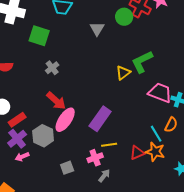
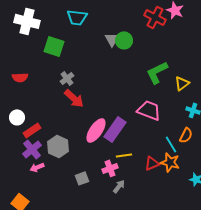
green circle: (124, 17) -> (124, 40), moved
yellow triangle: (123, 73) -> (182, 83), moved
pink trapezoid: (160, 93) -> (149, 110), moved
red arrow: (56, 101) -> (74, 98), moved
pink ellipse: (65, 120) -> (96, 130), moved

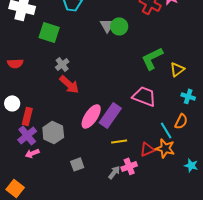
red rectangle: (32, 130) -> (27, 116), turned -42
pink cross: (110, 168) -> (129, 166), moved

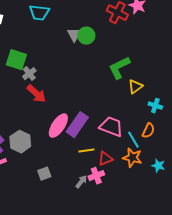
green square: (49, 32) -> (16, 60), moved
yellow triangle: (177, 69) -> (135, 87), moved
pink trapezoid: (144, 96) -> (111, 127), moved
red triangle: (147, 149) -> (105, 159), moved
cyan star: (191, 165) -> (158, 166), moved

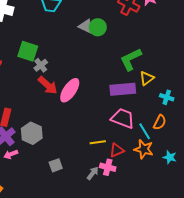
gray triangle: (74, 35) -> (86, 26), turned -35
purple rectangle: (77, 125) -> (123, 89), moved, turned 50
pink ellipse: (58, 126) -> (70, 90), moved
pink cross: (96, 176) -> (108, 167), turned 35

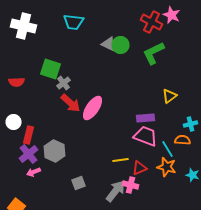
green L-shape: (131, 59) -> (154, 53), moved
purple rectangle: (123, 89) -> (146, 118), moved, size x0.7
cyan cross: (167, 97) -> (190, 124), moved, turned -32
orange semicircle: (160, 122) -> (182, 140), turned -112
gray arrow: (93, 173) -> (116, 191), size x1.6

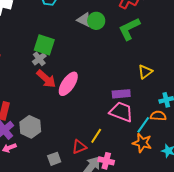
green square: (50, 69) -> (44, 45), moved
cyan line: (168, 149) -> (143, 125), turned 66
yellow line: (120, 160) -> (96, 136), turned -49
red triangle: (140, 168) -> (79, 147), moved

